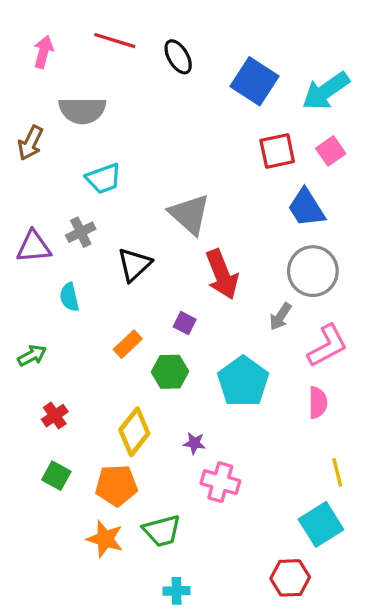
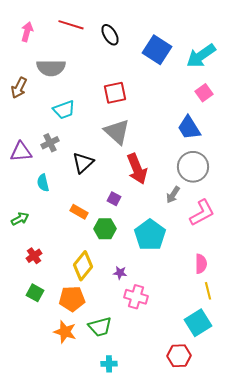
red square: (277, 151) -> (115, 93), moved
orange rectangle: (128, 344) -> (79, 212), turned 72
pink semicircle: (318, 403) -> (201, 264), moved

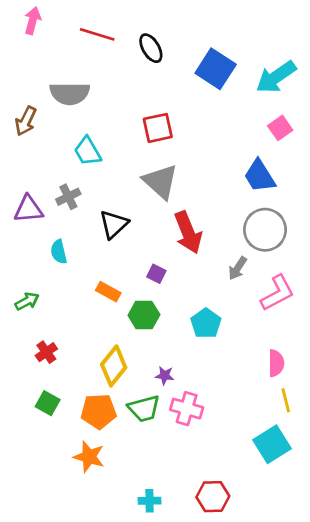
pink arrow: (27, 32) -> (33, 21), moved
cyan trapezoid: (64, 110) -> (88, 151), turned 80
cyan pentagon: (150, 235) -> (206, 323), size x0.7
green trapezoid: (100, 327) -> (144, 409), moved
red hexagon: (179, 356) -> (213, 497), moved

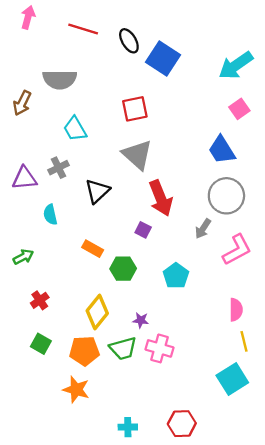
blue square: (216, 69) -> (163, 58), moved
purple square: (156, 274) -> (143, 230), moved

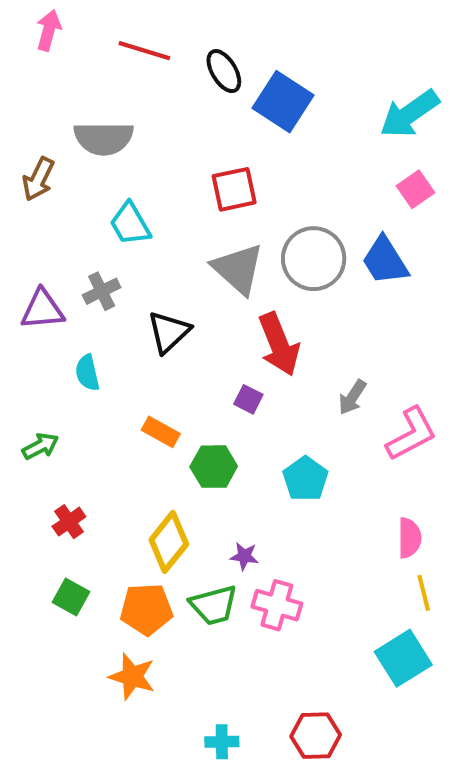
gray circle: (226, 196) -> (314, 259), moved

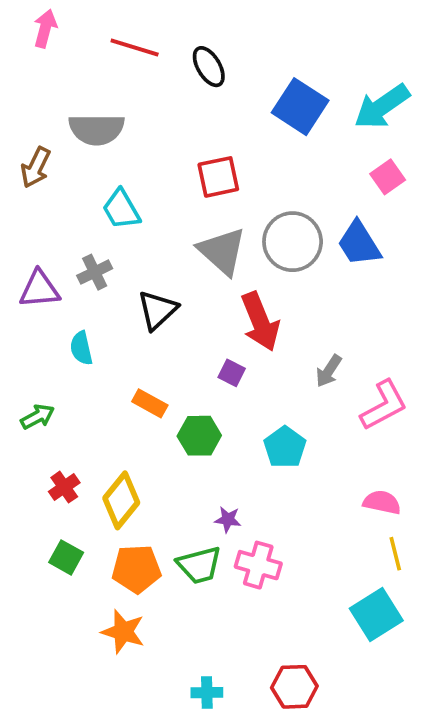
blue square: (283, 102) -> (300, 107), moved
pink semicircle: (409, 538) -> (382, 502), turned -78
yellow diamond: (169, 542) -> (121, 500), moved

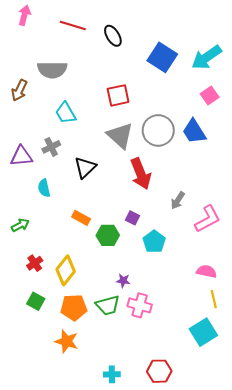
purple square: (232, 373) -> (132, 218), moved

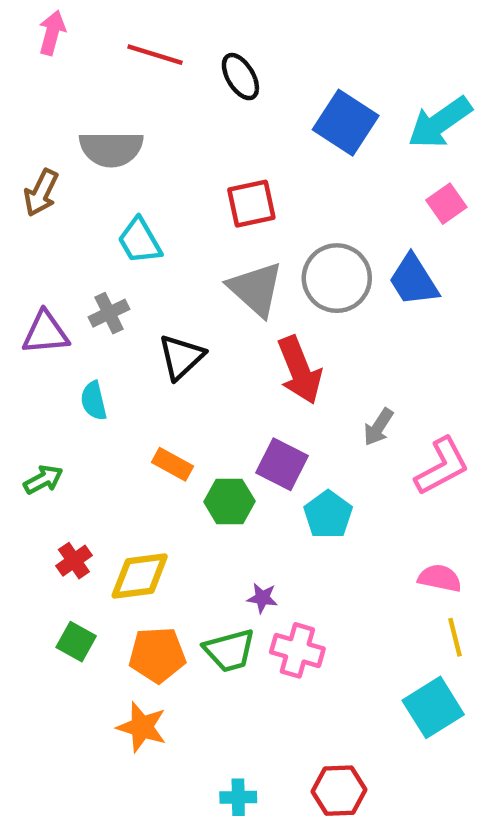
purple square: (132, 218) -> (282, 464), size x1.6
yellow diamond: (66, 270) -> (140, 576), turned 44

